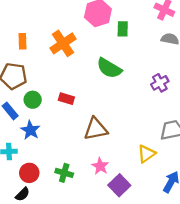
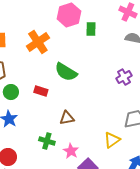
green semicircle: (109, 68) -> (66, 72), moved
brown triangle: (96, 129) -> (67, 118), size x0.7
green cross: (64, 173) -> (47, 141), moved

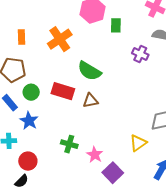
purple cross: (124, 77) -> (140, 54), moved, turned -35
red rectangle: (41, 91) -> (63, 91), size x1.5
brown triangle: (67, 118) -> (90, 101), moved

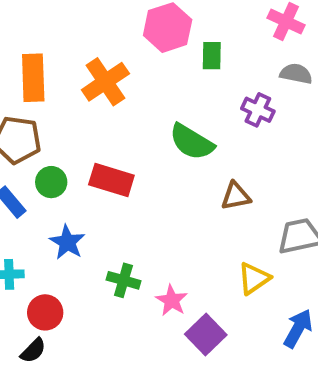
orange rectangle: (22, 37) -> (33, 78), size x1.6
green semicircle: (89, 71) -> (192, 142), moved
brown triangle: (90, 101) -> (236, 196), moved
blue star: (29, 121) -> (67, 242), moved

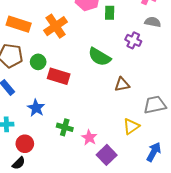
orange rectangle: (33, 78) -> (19, 24), turned -70
green circle: (51, 182) -> (38, 62), moved

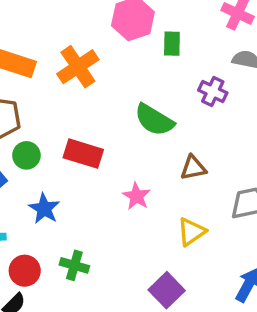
green circle: (38, 62) -> (26, 155), moved
yellow triangle: (131, 126) -> (191, 232), moved
green cross: (65, 127) -> (74, 265), moved
pink star: (89, 138) -> (136, 196), moved

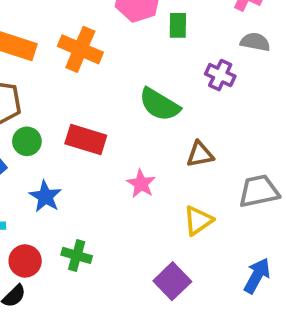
orange cross: (78, 67) -> (80, 49), turned -33

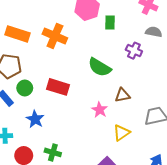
pink star: (141, 184) -> (100, 110), moved

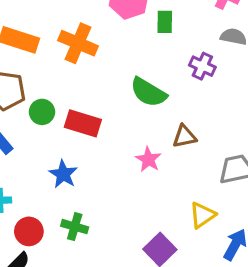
green circle: (25, 88) -> (42, 112), moved
blue star: (35, 119) -> (63, 174), moved
yellow triangle: (121, 133) -> (202, 215), moved

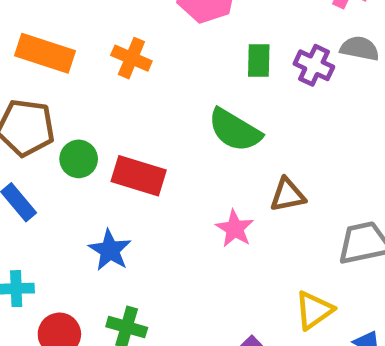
green rectangle: (165, 22) -> (259, 60), moved
orange cross: (78, 43) -> (131, 58), size x0.7
purple cross: (202, 66) -> (314, 65), moved

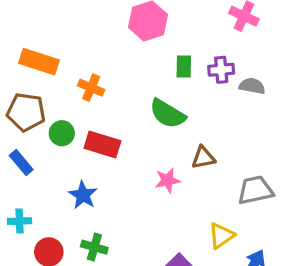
gray semicircle: (360, 48) -> (252, 86), moved
orange cross: (131, 58) -> (91, 88), moved
purple cross: (314, 65) -> (221, 70), turned -30
pink star: (235, 229) -> (168, 180), turned 30

